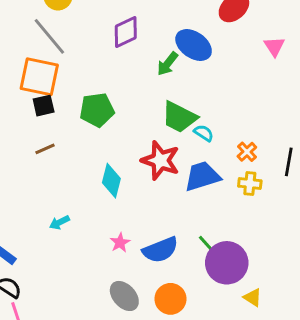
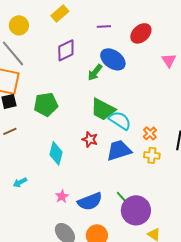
cyan semicircle: (204, 133) -> (120, 120), size x1.6
red star: (160, 160) -> (90, 139), size x0.6

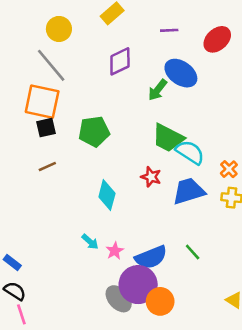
cyan arrow: (20, 182) -> (90, 242), moved, turned -112
purple circle: (136, 210) -> (138, 285), moved

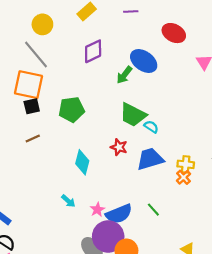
purple line: (169, 30) -> (131, 11), moved
red ellipse: (217, 39) -> (174, 33), turned 70
cyan semicircle: (190, 152) -> (151, 127), size x0.6
orange cross: (229, 169) -> (183, 177), moved
pink star: (115, 251) -> (97, 210), moved

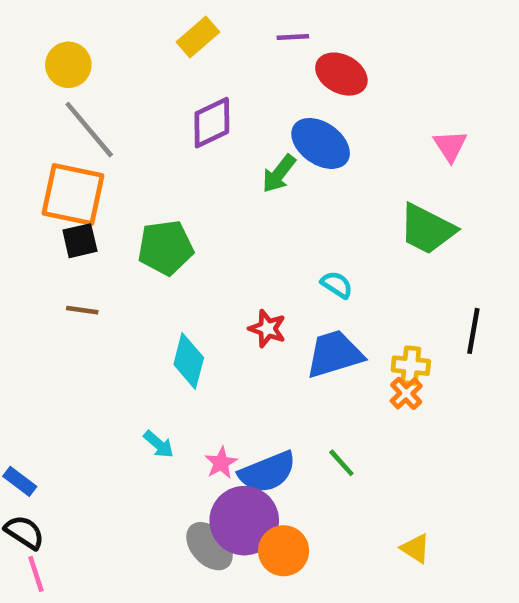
yellow circle: (42, 24) -> (68, 65), moved
red ellipse: (174, 33) -> (341, 74), moved
green trapezoid: (133, 115) -> (427, 229), moved
brown line: (33, 139) -> (82, 310), turned 32

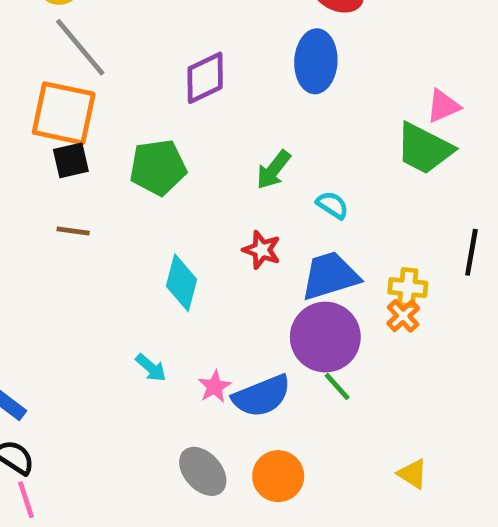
purple diamond: (212, 123) -> (205, 78), moved
blue ellipse: (321, 143) -> (316, 61), turned 58
pink triangle: (450, 146) -> (443, 106), moved, turned 39
green arrow: (279, 174) -> (273, 170), moved
purple circle: (244, 521) -> (325, 337), moved

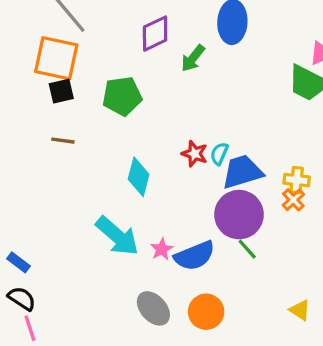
green arrow: (273, 170) -> (193, 58), moved
cyan semicircle: (332, 205) -> (219, 154), moved, turned -100
cyan arrow: (151, 368) -> (117, 236), size x2.0

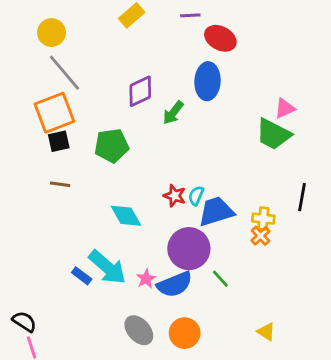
orange square: (56, 58) -> (54, 113), turned -33
cyan diamond: (139, 177) -> (126, 216), turned -44
purple circle: (239, 215) -> (189, 249), moved
blue rectangle: (18, 262) -> (82, 276), moved

